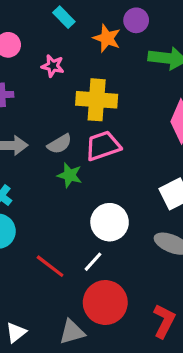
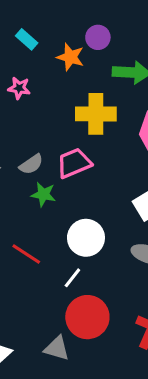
yellow cross: (97, 100) -> (96, 114), moved
red line: (50, 266) -> (26, 254), moved
gray triangle: (72, 332) -> (57, 348), turned 36

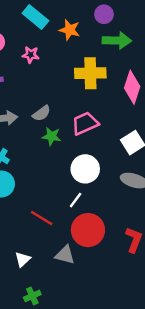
purple circle: (98, 37) -> (104, 14), moved
cyan rectangle: (27, 39) -> (35, 17), size x1.5
pink trapezoid: (74, 163) -> (85, 123), moved
red line: (26, 254) -> (42, 218), moved

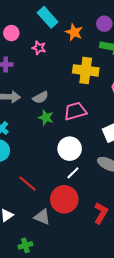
white line: (76, 200) -> (73, 173), moved
green cross: (32, 296) -> (25, 245), moved

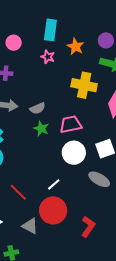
cyan rectangle: (48, 17) -> (50, 30), turned 45
pink star: (39, 48) -> (48, 57), moved
white circle: (70, 149) -> (74, 153), moved
white line: (73, 173) -> (54, 184), moved

